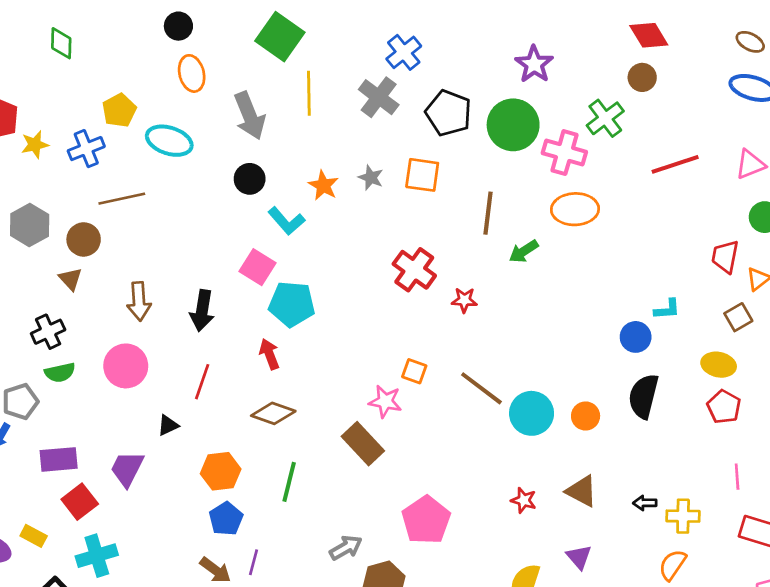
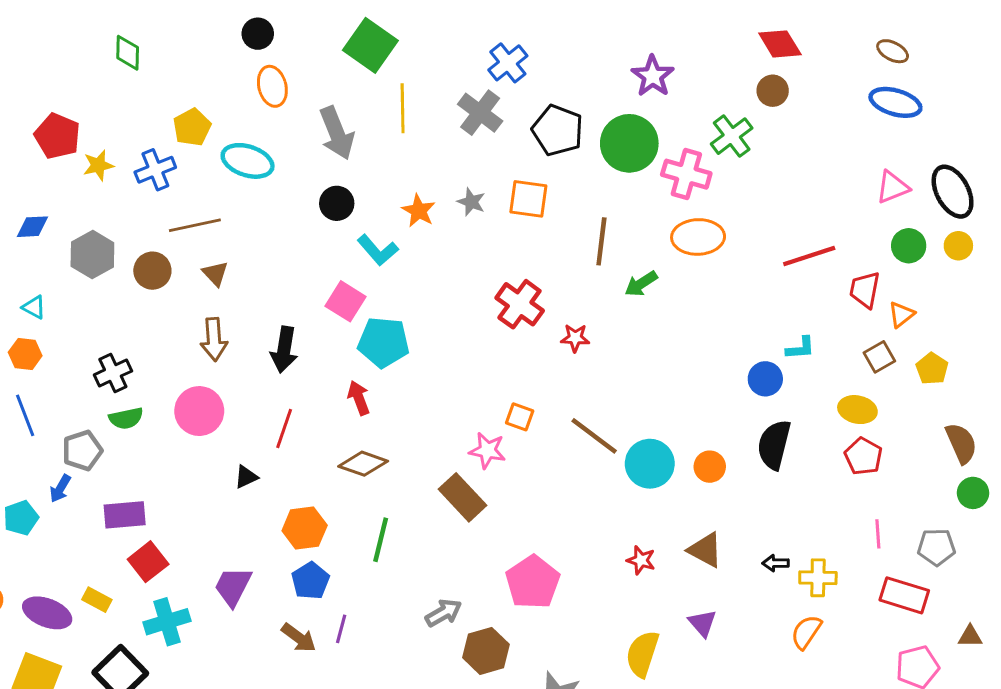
red line: (675, 164) -> (809, 256), moved
brown triangle: (70, 279) -> (215, 274), moved
purple trapezoid: (127, 469) -> (233, 587), moved

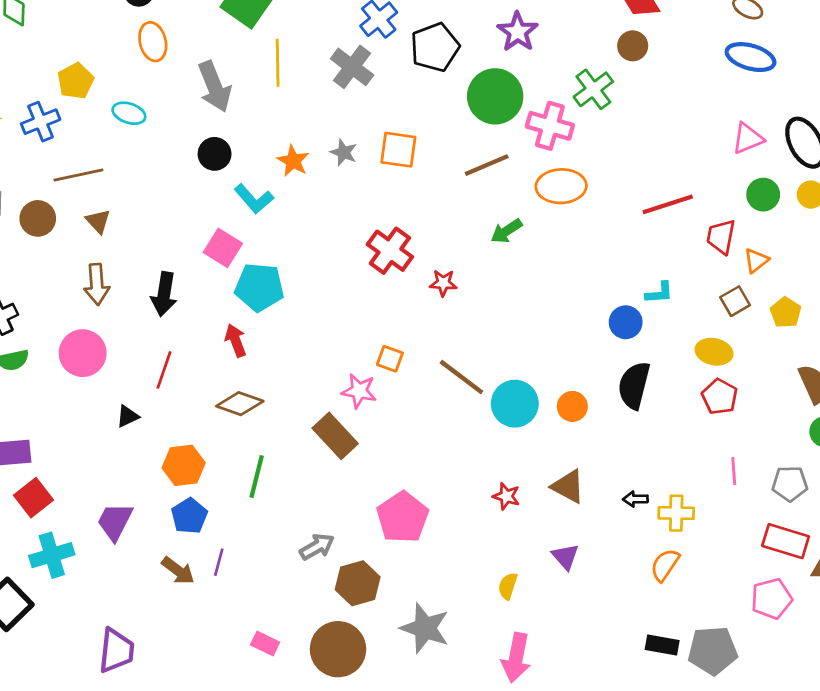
black pentagon: (558, 130) -> (435, 47), moved, turned 30
cyan ellipse: (248, 161) -> (129, 113), size x0.7
brown line: (601, 241) -> (487, 165), moved, turned 60
red rectangle: (904, 595) -> (786, 541), moved
yellow semicircle: (642, 654) -> (508, 586), size x0.6

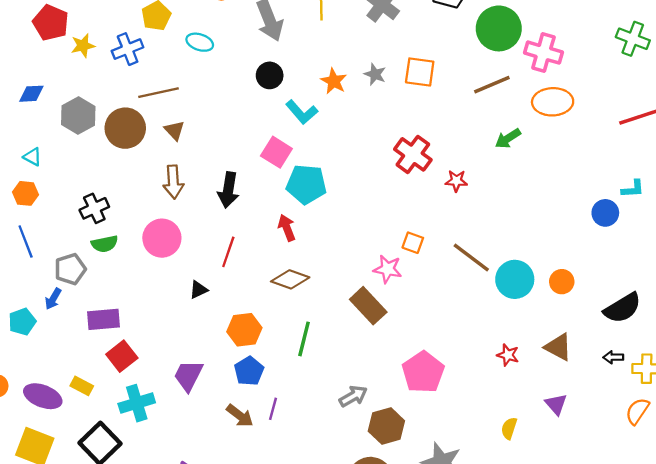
green cross: (593, 89) -> (633, 39), moved, turned -32
brown circle: (38, 218) -> (125, 128), size x1.4
black semicircle: (634, 385) -> (622, 308), moved, turned -135

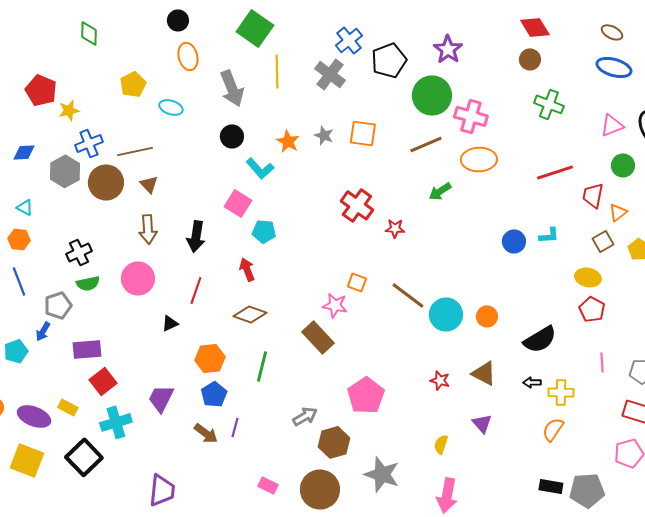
blue cross: (128, 49) -> (89, 143), moved
cyan pentagon: (306, 184) -> (264, 231), size x0.7
blue circle: (605, 213) -> (514, 241), moved

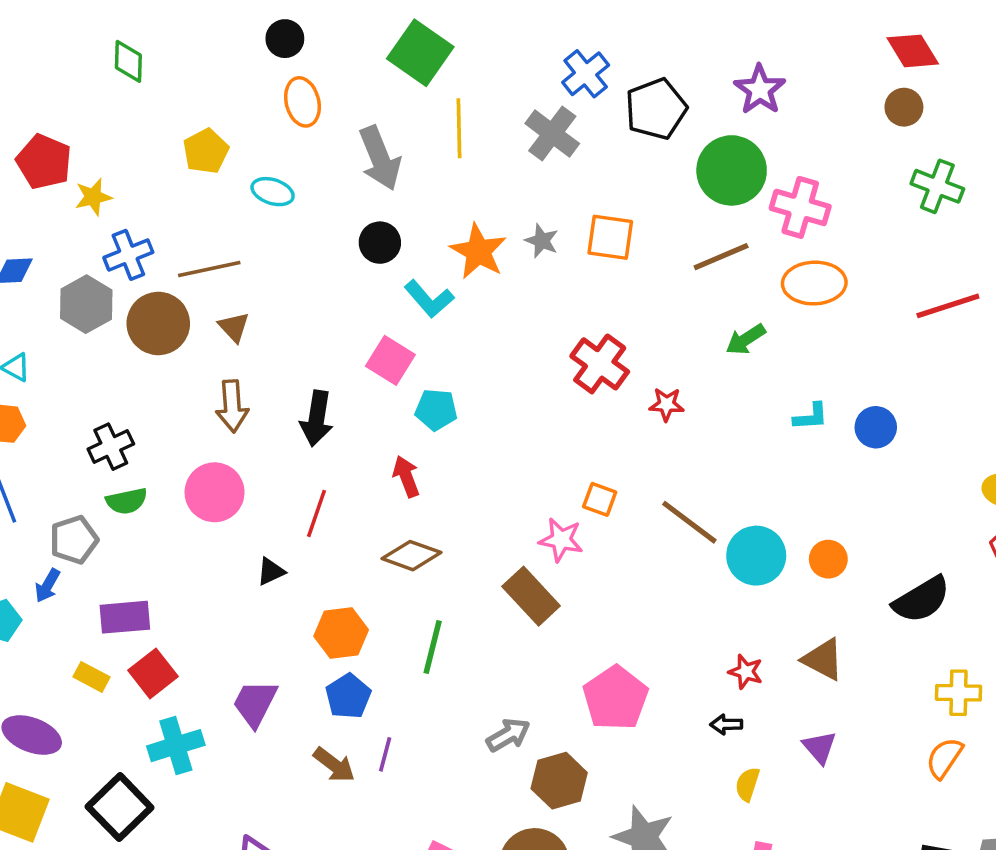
orange star: (288, 141) -> (478, 251), size x1.4
cyan L-shape: (549, 235) -> (811, 417), moved
black arrow: (532, 382) -> (726, 724), moved
yellow rectangle: (68, 407) -> (91, 677), moved

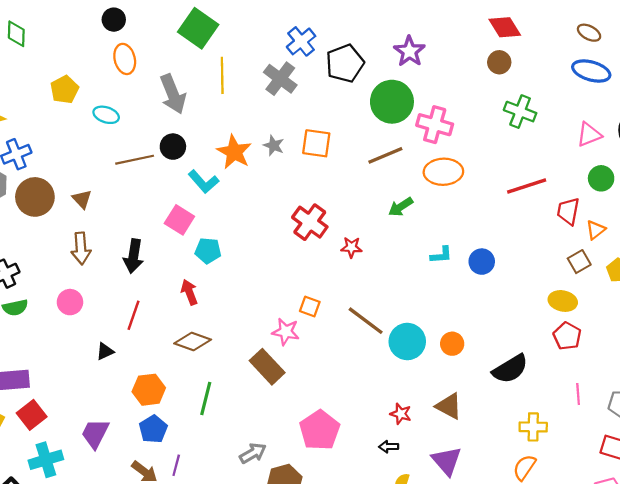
brown line: (209, 269) -> (135, 160), moved
pink circle: (215, 492) -> (70, 302), size x0.7
purple triangle: (820, 747) -> (447, 461), size x1.4

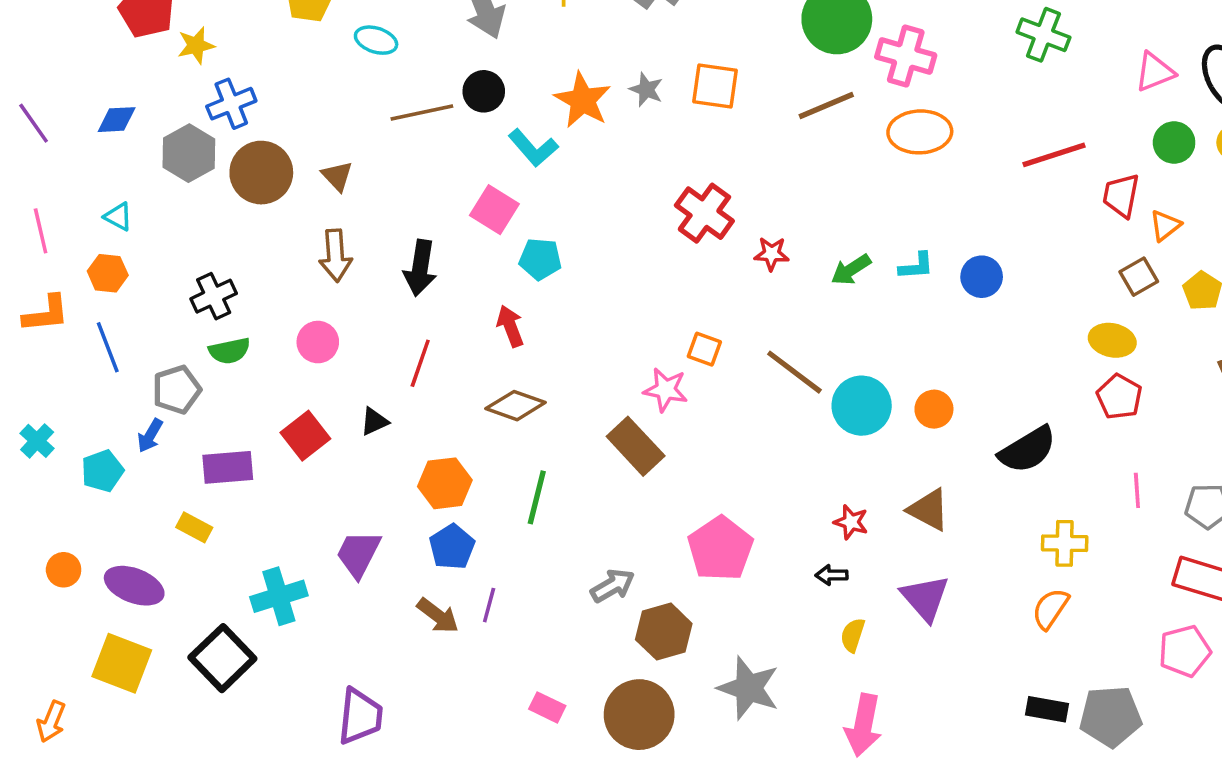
green arrow: (401, 207) -> (851, 270), moved
red square: (32, 415) -> (305, 436), moved

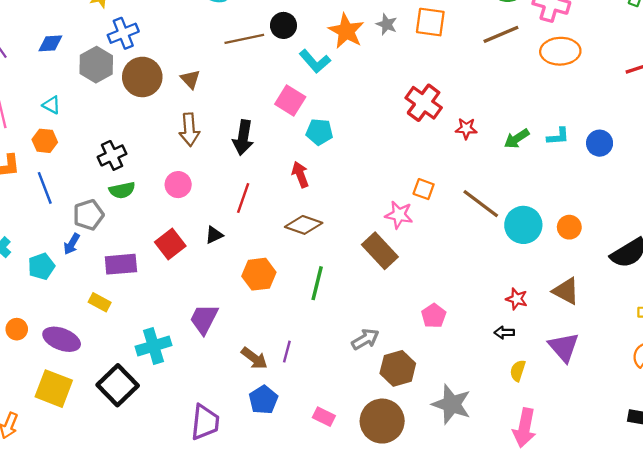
blue pentagon: (452, 547) -> (263, 400), moved
pink pentagon: (720, 549) -> (434, 316), size x0.6

